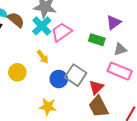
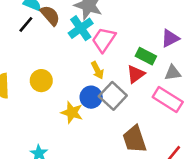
pink trapezoid: (61, 32) -> (104, 40), turned -30
yellow arrow: (43, 57) -> (97, 70), moved
red triangle: (96, 87) -> (136, 74), moved
yellow star: (48, 107) -> (72, 112), moved

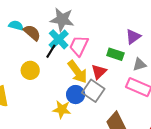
black line: (26, 24) -> (51, 51), moved
yellow arrow: (97, 70) -> (77, 72), size x1.6
red triangle: (136, 74) -> (99, 72), moved
yellow circle: (41, 81) -> (30, 70), moved

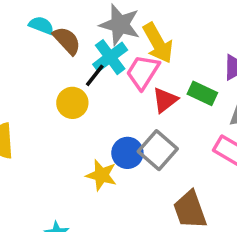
yellow circle: (30, 70) -> (72, 103), moved
yellow arrow: (77, 72) -> (158, 43), moved
red triangle: (99, 72) -> (165, 100), moved

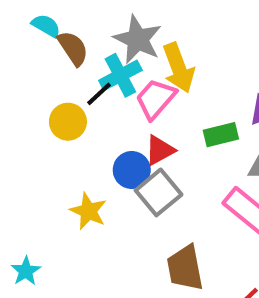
green rectangle: (202, 93) -> (221, 135), turned -48
red triangle: (165, 100) -> (160, 150), moved
blue circle: (127, 153) -> (132, 170), moved

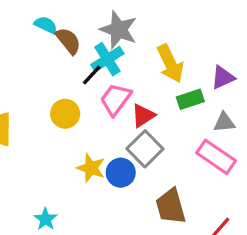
yellow arrow: (179, 68) -> (170, 64), moved
pink trapezoid: (156, 99) -> (116, 99), moved
yellow circle: (68, 122) -> (65, 114), moved
blue circle: (132, 170) -> (121, 173), moved

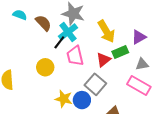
cyan semicircle: (46, 25) -> (20, 15), moved
pink trapezoid: (116, 99) -> (75, 56), turned -45
red triangle: (143, 115) -> (103, 60), moved

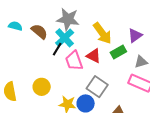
red triangle: (103, 60) -> (94, 56), moved, turned -49
yellow circle: (45, 67) -> (42, 87), moved

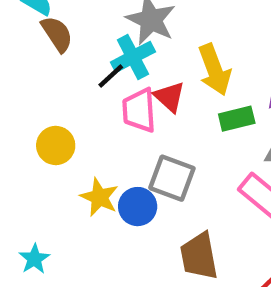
brown semicircle: (39, 32) -> (57, 34), moved
red triangle: (94, 56) -> (169, 97), moved
gray square: (97, 87) -> (172, 178), turned -30

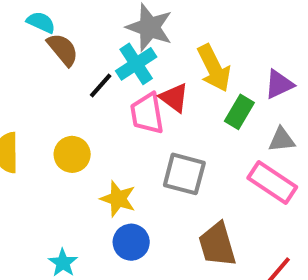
black line: (111, 76) -> (101, 85), moved
green rectangle: (237, 119) -> (239, 112), turned -40
blue circle: (138, 207) -> (131, 242), moved

